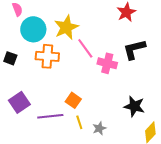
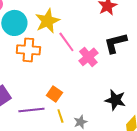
pink cross: (107, 63) -> (88, 57), turned 36

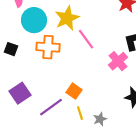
pink cross: (88, 57) -> (118, 61), moved
purple line: (31, 110) -> (51, 107), turned -30

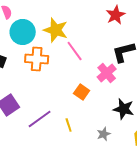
yellow star: (67, 18) -> (56, 30), turned -30
orange square: (74, 91) -> (82, 92), moved
gray star: (100, 119) -> (104, 134), moved

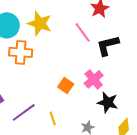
pink line: (75, 51) -> (83, 32), moved
pink cross: (107, 73) -> (94, 79), moved

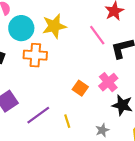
yellow star: (40, 23) -> (54, 26), turned -30

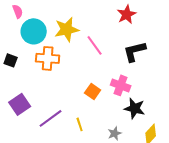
pink line: (97, 35) -> (95, 45), moved
pink cross: (108, 82) -> (121, 85), turned -30

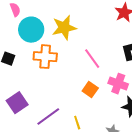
pink line: (95, 45) -> (92, 59), moved

